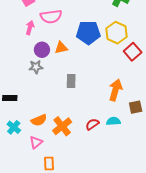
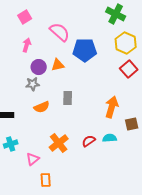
pink semicircle: (51, 17) -> (60, 32), moved, turned -130
yellow hexagon: (116, 33) -> (126, 43), moved
orange semicircle: (39, 120) -> (42, 107), moved
cyan cross: (14, 127) -> (11, 144), turned 32

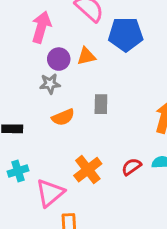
pink arrow: (27, 45) -> (41, 27), size x1.5
pink triangle: (33, 159) -> (50, 193), size x1.5

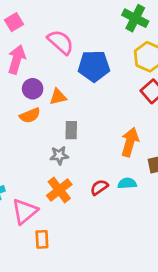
orange triangle: (86, 56) -> (58, 97), moved
gray star: (50, 84) -> (59, 155), moved
orange semicircle: (63, 117) -> (30, 115), moved

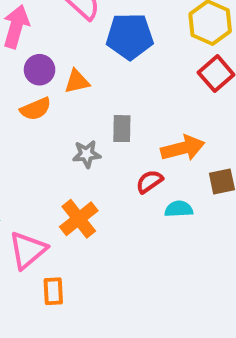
gray rectangle: (71, 130) -> (122, 129), moved
orange arrow: (130, 142) -> (183, 148), turned 60
gray star: (59, 155) -> (87, 154), moved
red semicircle: (99, 187) -> (149, 181), moved

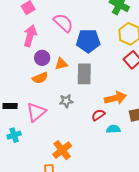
gray rectangle: (122, 129) -> (84, 74), moved, size x1.5
orange cross: (79, 219) -> (62, 150), moved
pink triangle: (28, 250) -> (36, 112), moved

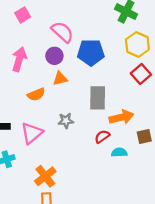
pink arrow: (30, 36) -> (19, 59), moved
purple circle: (42, 58) -> (54, 56), moved
gray rectangle: (84, 74) -> (98, 98), moved
orange cross: (62, 150) -> (45, 176), moved

